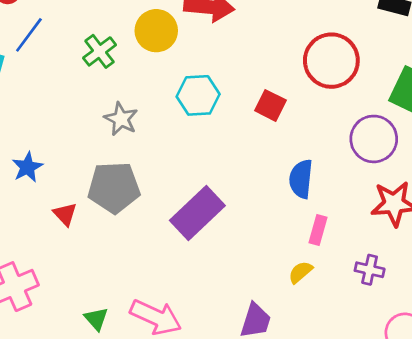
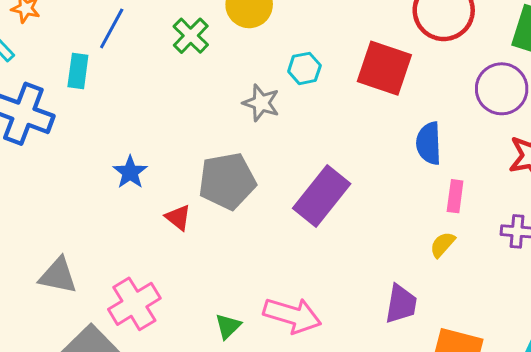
cyan hexagon: (198, 95) -> (304, 68), size x0.7
red square: (270, 105) -> (384, 68), size x1.6
gray star: (121, 119) -> (261, 103), moved
green triangle: (96, 319) -> (228, 326), turned 35

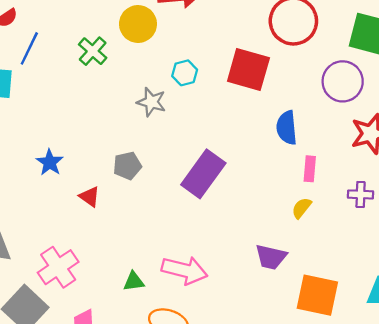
gray pentagon: (227, 181) -> (127, 166), size x0.6
purple trapezoid: (401, 304) -> (271, 257), turned 96
green triangle: (228, 326) -> (134, 281), turned 40

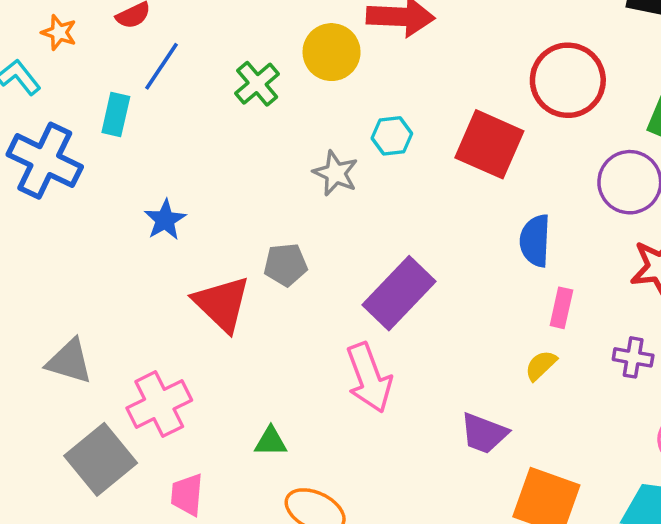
blue star: (50, 162) -> (165, 220), moved
red triangle: (90, 197) -> (222, 304), size x1.8
pink arrow: (185, 270) -> (369, 378), moved, turned 48

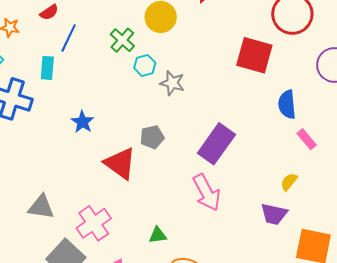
cyan hexagon: (392, 136) -> (145, 65), moved
pink rectangle: (561, 308) -> (307, 139), turned -45
yellow semicircle: (541, 365) -> (289, 182), moved

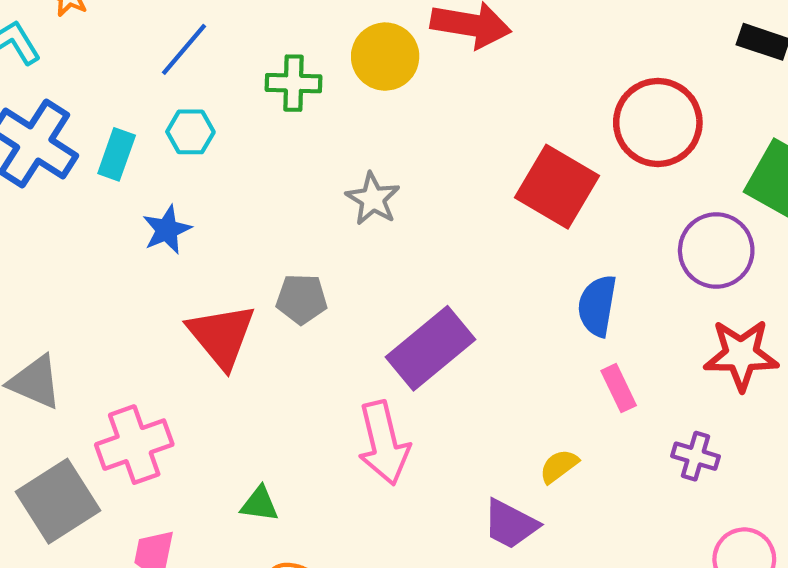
green cross: (122, 40) -> (294, 83), turned 35
cyan hexagon: (145, 65) -> (190, 132), moved
cyan rectangle: (47, 68) -> (117, 154), moved

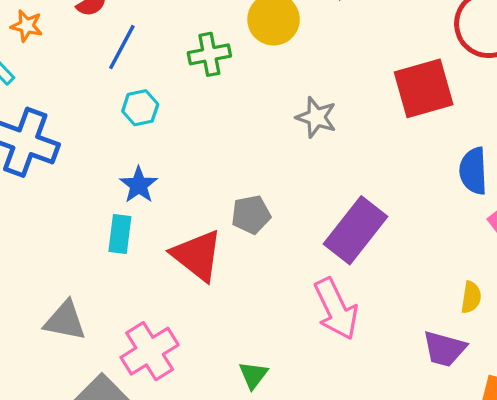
cyan rectangle: (117, 154) -> (120, 234), moved
red square: (557, 187) -> (424, 88), turned -34
gray star: (373, 199) -> (316, 117), moved
yellow semicircle: (559, 466) -> (471, 297), turned 148
green triangle: (260, 504) -> (253, 375), turned -48

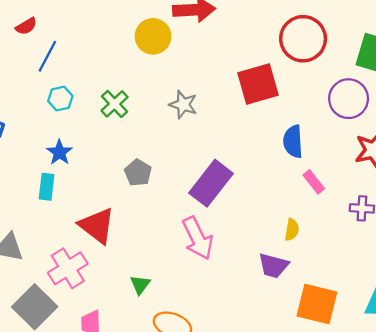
green cross: (209, 54) -> (115, 104), moved, turned -32
gray pentagon: (251, 215) -> (138, 173), turned -30
red triangle: (197, 255) -> (97, 226), moved

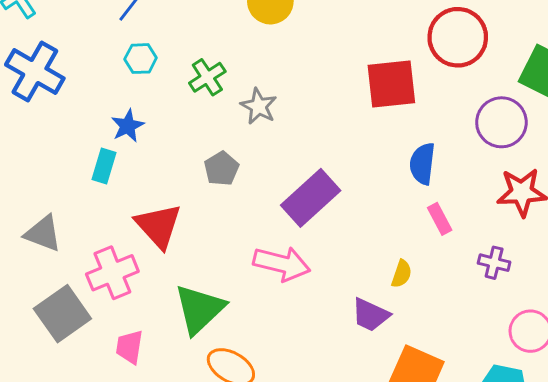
gray star: (183, 105) -> (259, 106), moved
pink arrow: (198, 238) -> (282, 264), turned -60
green triangle: (140, 285) -> (199, 309), size x2.0

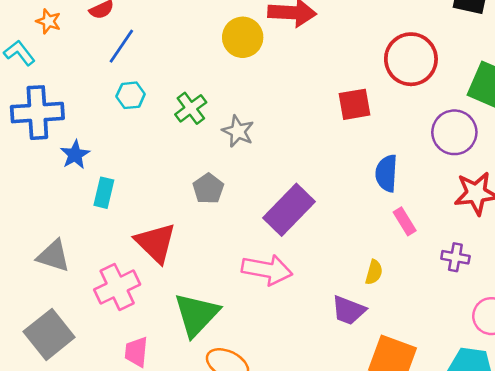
blue cross: (35, 72) -> (37, 113), turned -30
red square: (391, 84) -> (355, 104), size x0.7
blue star: (128, 126) -> (75, 155), moved
gray square: (62, 314) -> (49, 334), moved

